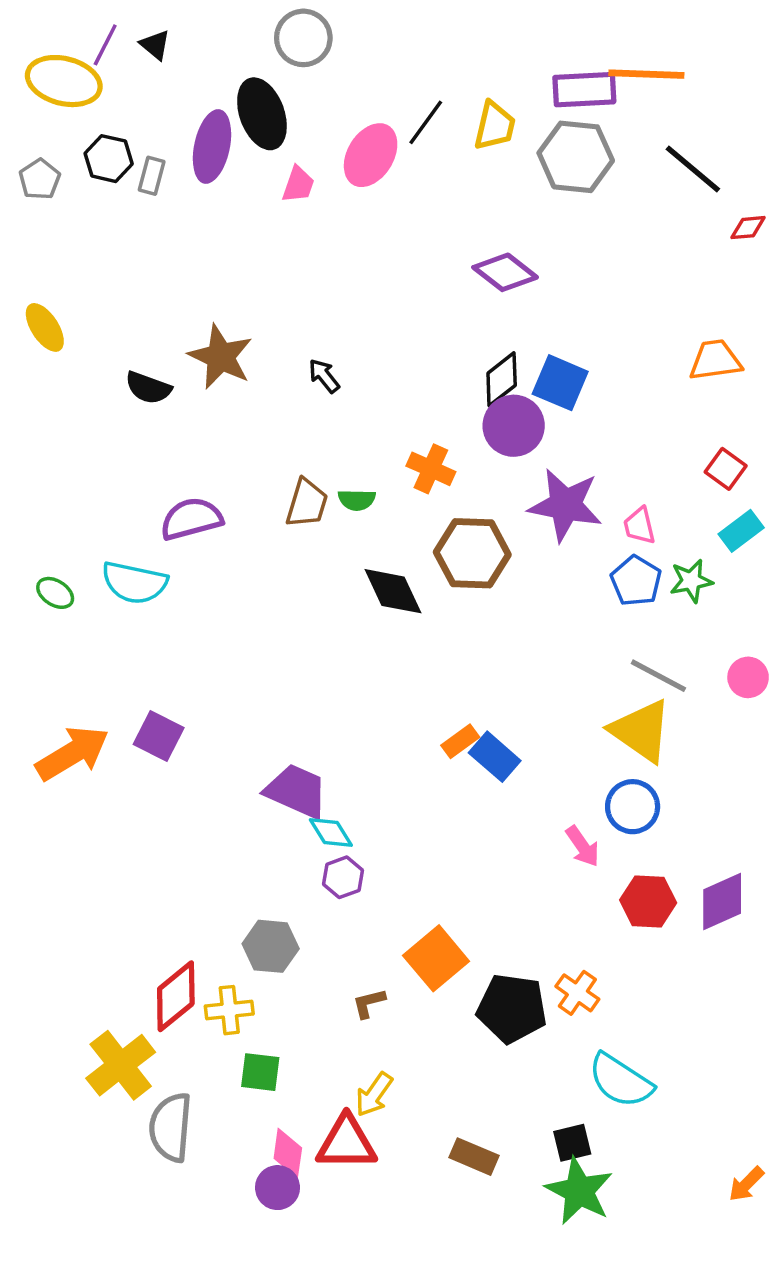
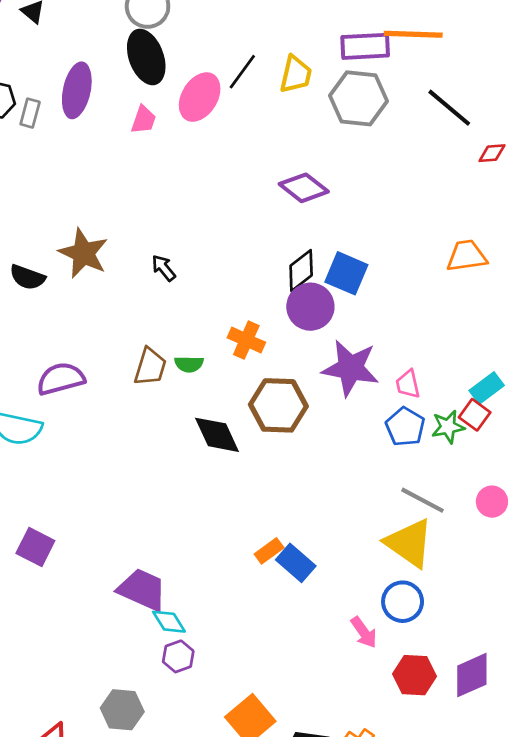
black ellipse: (262, 114) -> (146, 57), moved
red square: (726, 469) -> (475, 415), moved

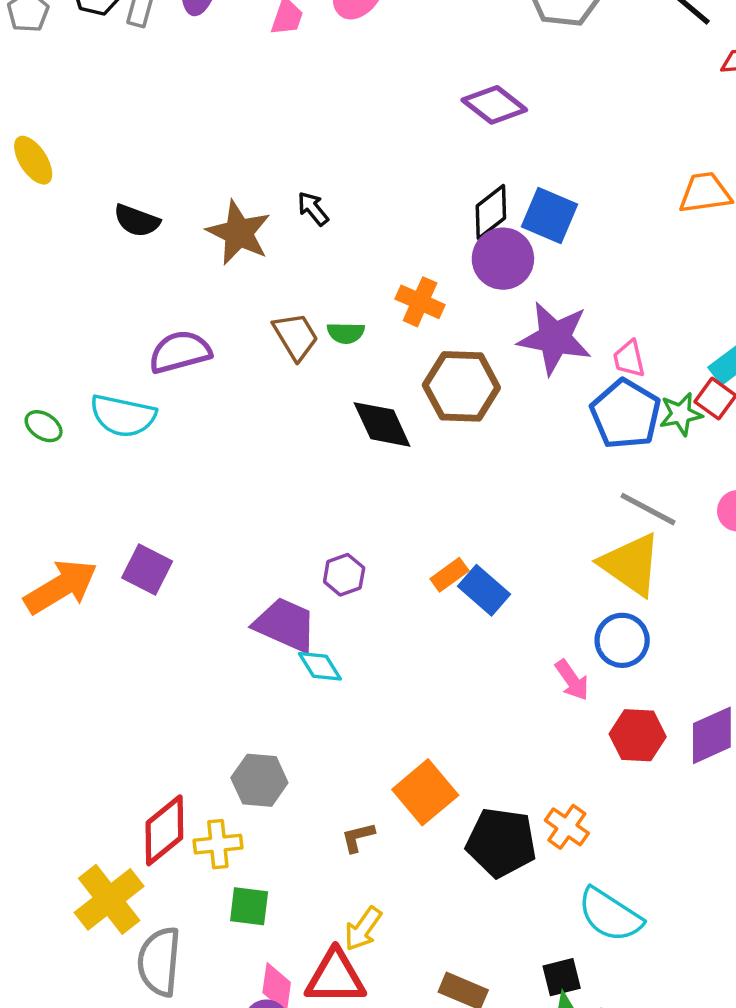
brown star: (83, 253) -> (239, 233), moved
brown trapezoid: (150, 367) -> (296, 336), turned -48
blue pentagon: (405, 427) -> (626, 414), size x1.4
purple hexagon: (178, 656) -> (344, 575), moved

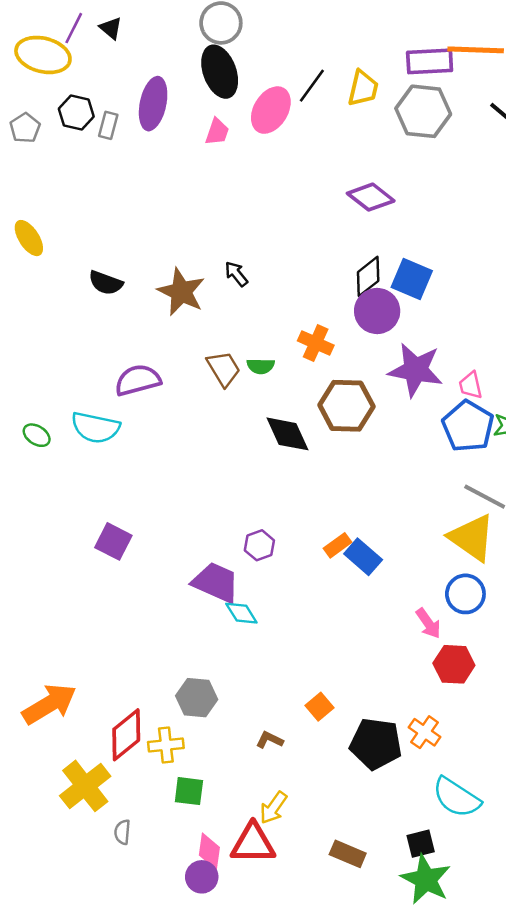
orange arrow: (61, 587) -> (49, 704), moved
red hexagon: (638, 735) -> (454, 664), moved
orange square: (425, 792) -> (320, 707), size x0.6
brown L-shape: (358, 837) -> (270, 740), turned 40
gray semicircle: (159, 962) -> (122, 832), size x0.5

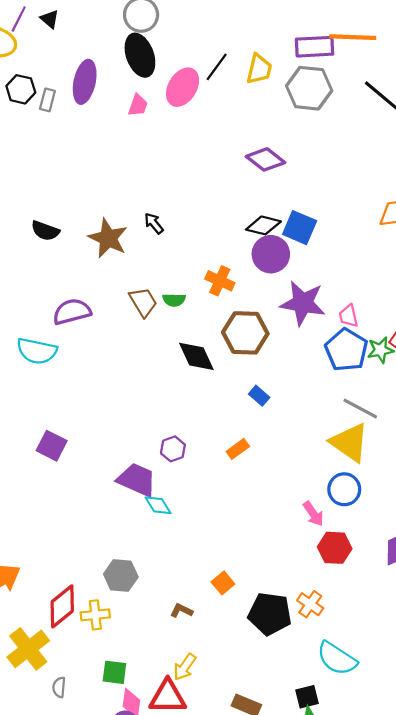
black diamond: (368, 276) -> (263, 225), turned 52
blue rectangle: (363, 557) -> (259, 396), moved, size x0.7
green square: (189, 791) -> (114, 672), moved

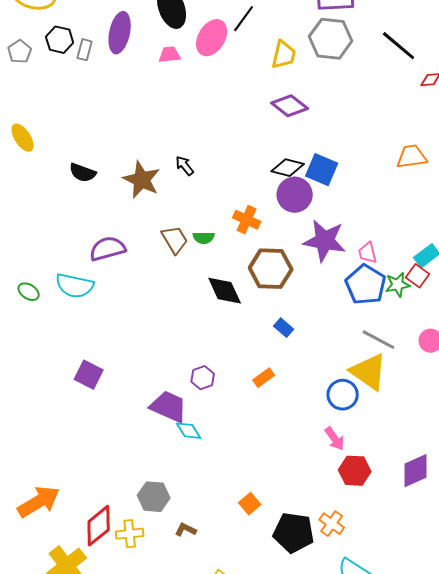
yellow trapezoid: (259, 69) -> (284, 55), moved
pink trapezoid: (138, 105) -> (170, 55), turned -115
blue circle: (344, 489) -> (343, 395), moved
brown L-shape: (181, 611) -> (186, 530), moved

